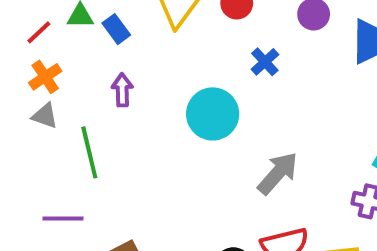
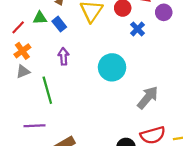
blue cross: (265, 62) -> (137, 29), moved
gray triangle: (45, 116) -> (23, 72), turned -40

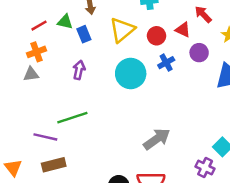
cyan circle: (112, 67) -> (131, 73), moved
green line: (47, 90) -> (72, 118), moved, turned 72
purple line: (35, 126) -> (45, 137), moved

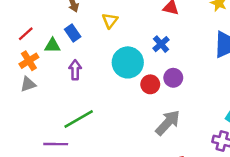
green triangle: (65, 22) -> (53, 46), moved
yellow triangle: (122, 30) -> (110, 21), size x0.6
red circle: (157, 36) -> (150, 84), moved
purple circle: (199, 53) -> (173, 78), moved

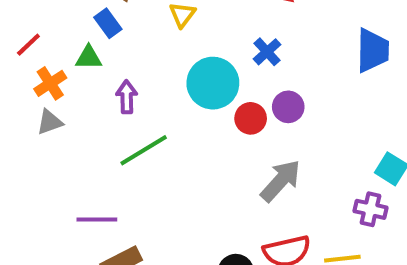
blue rectangle: (73, 33) -> (108, 23), moved
red line: (26, 34) -> (28, 45), moved
green line: (79, 119) -> (144, 150), moved

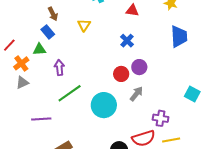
cyan circle: (213, 83) -> (104, 105), moved
gray arrow: (281, 181) -> (136, 94), moved, size x0.7
purple cross: (371, 209) -> (161, 118), moved
purple line: (97, 220) -> (41, 119), moved

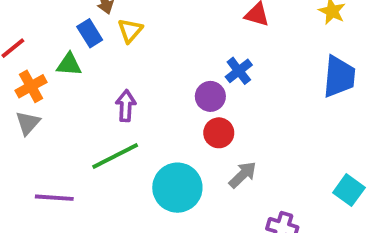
yellow triangle: (84, 25) -> (130, 30), moved
purple circle: (139, 67) -> (210, 96), moved
purple arrow: (59, 68) -> (126, 106), moved
gray triangle: (22, 83) -> (28, 123), turned -32

